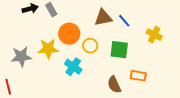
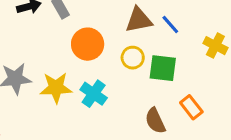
yellow circle: (90, 46) -> (133, 58), moved
yellow star: (48, 49) -> (56, 88), moved
orange rectangle: (138, 76) -> (191, 107), turned 42

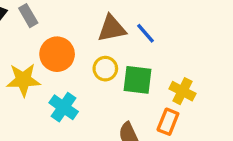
yellow cross: (215, 46) -> (182, 91), moved
yellow star: (56, 88) -> (23, 80), moved
orange rectangle: (191, 107) -> (168, 122), turned 60

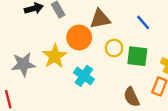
brown triangle: (112, 28) -> (100, 19), moved
yellow star: (23, 80) -> (55, 56), turned -30

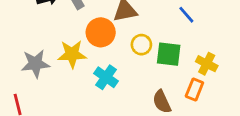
blue line: (143, 22) -> (186, 15), moved
yellow star: (55, 56) -> (72, 54), turned 30

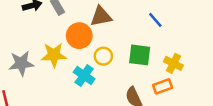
yellow circle: (141, 45) -> (103, 56), moved
orange rectangle: (194, 89) -> (163, 86), turned 48

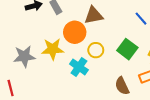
green square: (140, 55) -> (127, 49), turned 30

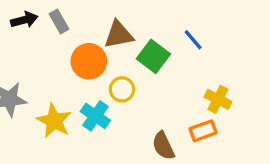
yellow star: (53, 49) -> (54, 121), moved, turned 30
green square: (127, 49) -> (153, 56), moved

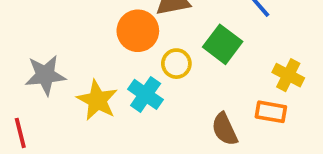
green square: (153, 56) -> (223, 44), moved
orange rectangle: (203, 131) -> (271, 112), turned 30

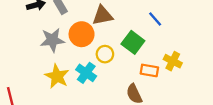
gray star: (45, 75) -> (52, 40), moved
orange rectangle: (271, 112) -> (149, 70), moved

